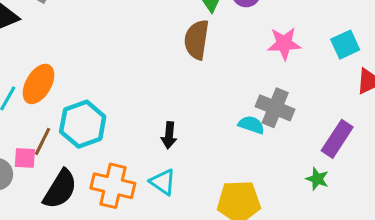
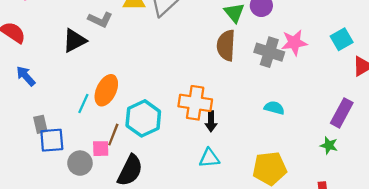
gray cross: (275, 108) -> (269, 52), moved
cyan triangle: (163, 182) -> (209, 158), turned -35
orange cross: (113, 186) -> (195, 103), moved

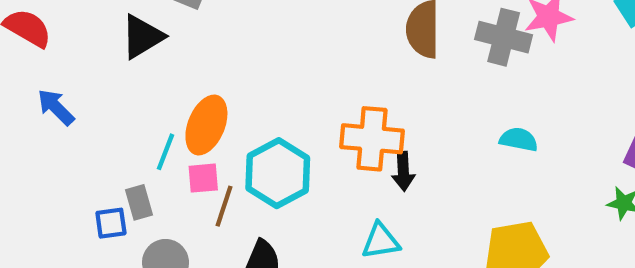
gray rectangle: (40, 124) -> (139, 202), moved
blue square: (52, 140) -> (111, 223), size x0.7
pink square: (101, 149) -> (203, 178), moved
cyan triangle: (209, 158) -> (381, 241), moved

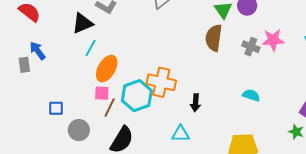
gray cross: (504, 37) -> (251, 47), size x0.7
orange cross: (372, 139) -> (161, 82), moved
cyan line: (166, 152) -> (91, 48), moved
gray rectangle: (139, 202) -> (24, 65), moved

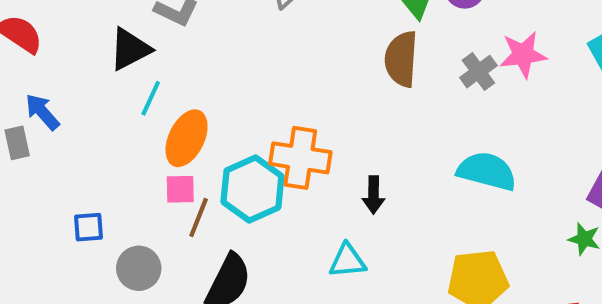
gray cross: (251, 47) -> (478, 72), turned 36
cyan semicircle: (251, 95) -> (487, 171), size x1.6

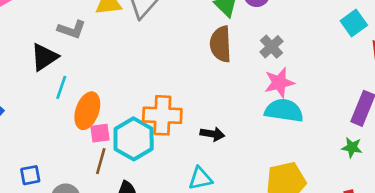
pink star: (523, 55) -> (279, 83), moved
pink square: (180, 189) -> (100, 133), moved
black arrow: (374, 195) -> (212, 134), turned -75

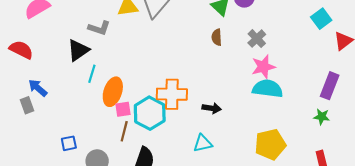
brown semicircle: (221, 44) -> (217, 37), size x0.6

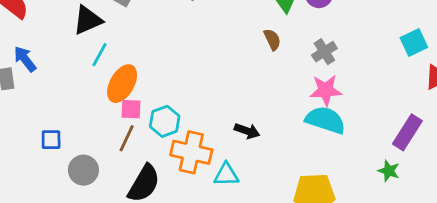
brown semicircle: (217, 37) -> (272, 40), turned 147
orange cross: (172, 94) -> (191, 152), moved
cyan hexagon: (150, 113) -> (165, 121), size x0.7

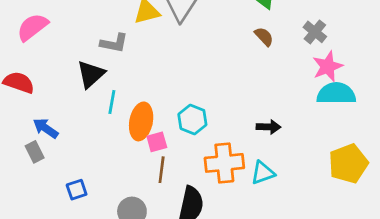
cyan hexagon: (165, 121) -> (192, 119), moved
blue square: (51, 140) -> (77, 190), moved

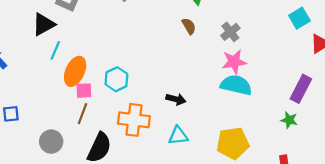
cyan triangle: (263, 173) -> (178, 136), moved

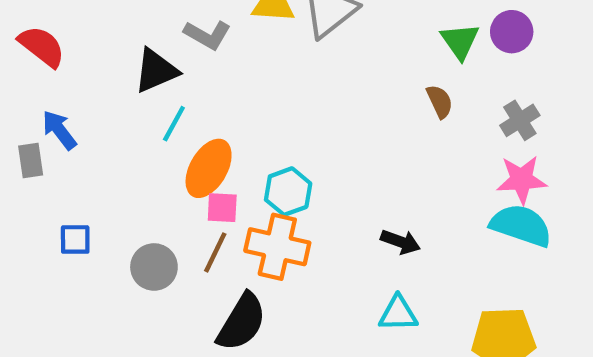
orange cross: (134, 120) -> (277, 247), moved
gray circle: (51, 142) -> (154, 267), moved

